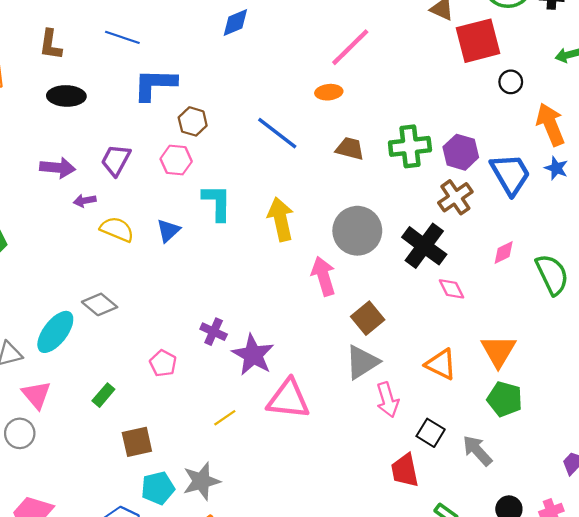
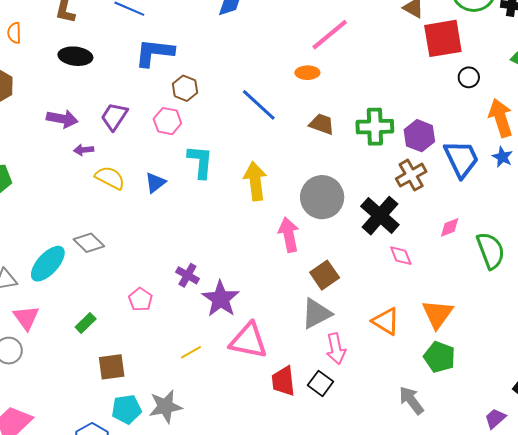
black square: (431, 433) -> (321, 383), moved
red trapezoid: (405, 470) -> (283, 381), moved

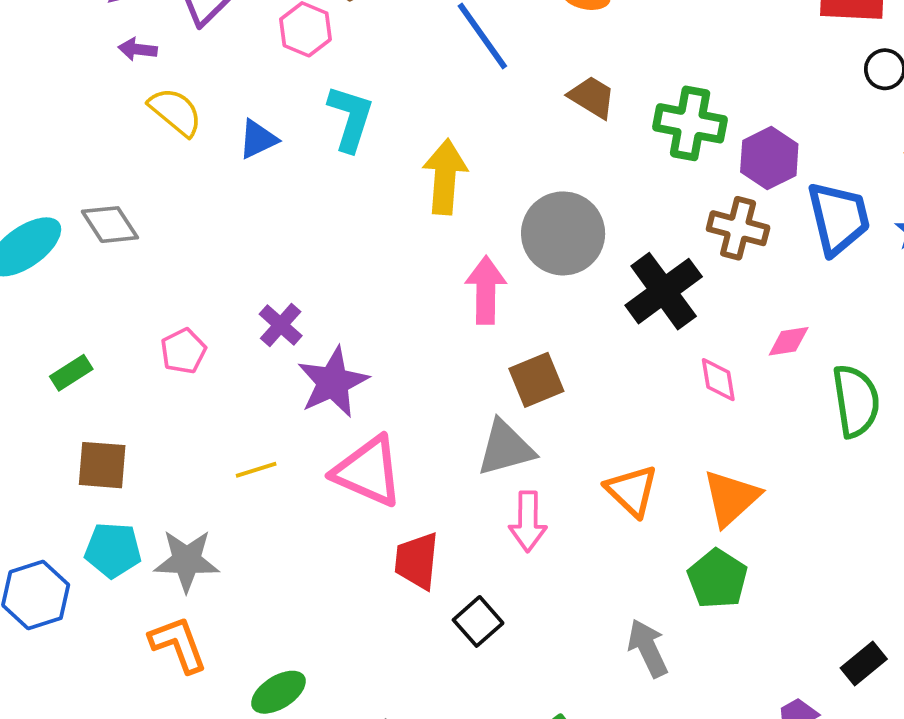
brown cross: (411, 175) -> (738, 228), turned 32
pink diamond: (401, 256) -> (718, 380), moved
black square: (321, 383) -> (478, 621), moved

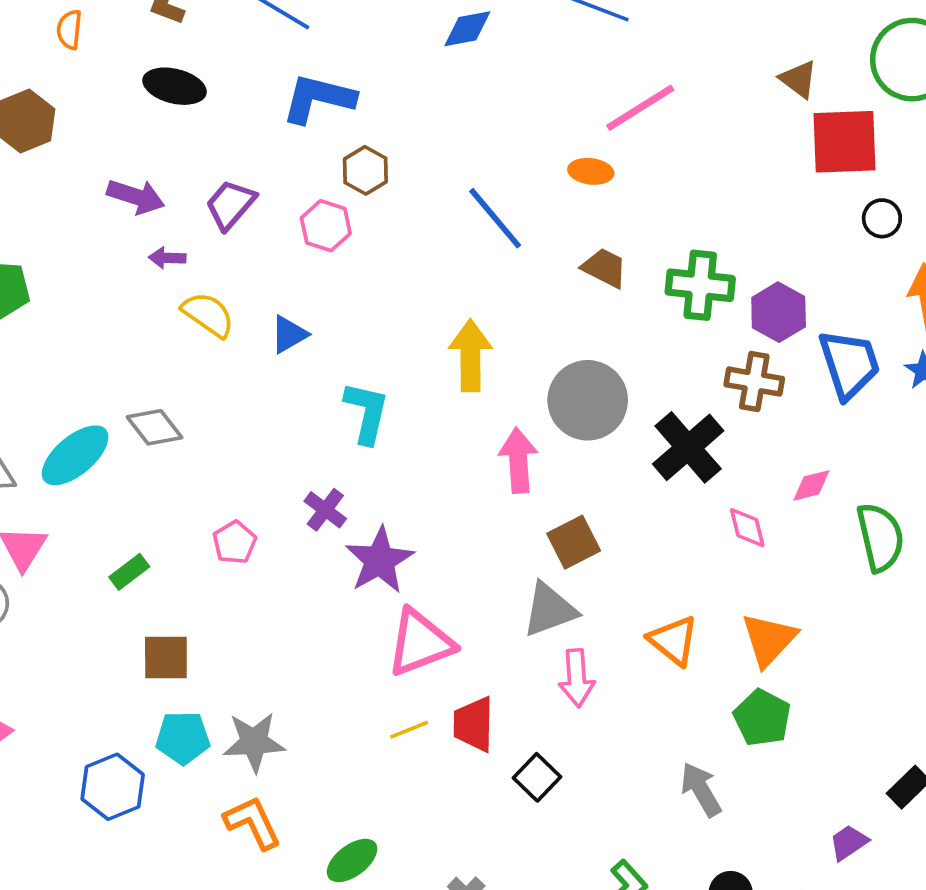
cyan L-shape: (350, 118) -> (367, 412), moved
yellow line: (256, 470) -> (409, 730), moved
pink triangle: (368, 471) -> (420, 643), turned -40

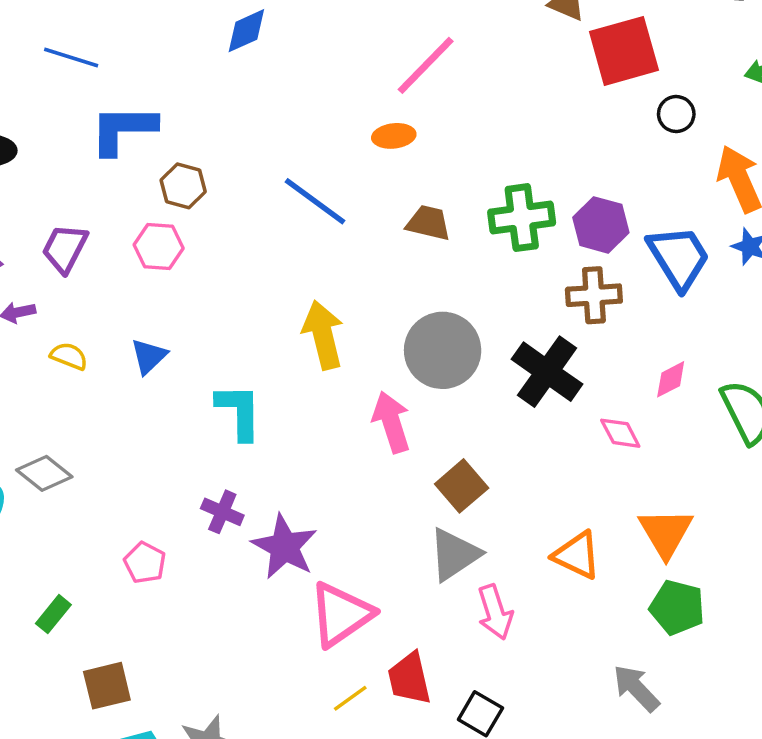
yellow semicircle: (208, 315) -> (69, 356), size x0.7

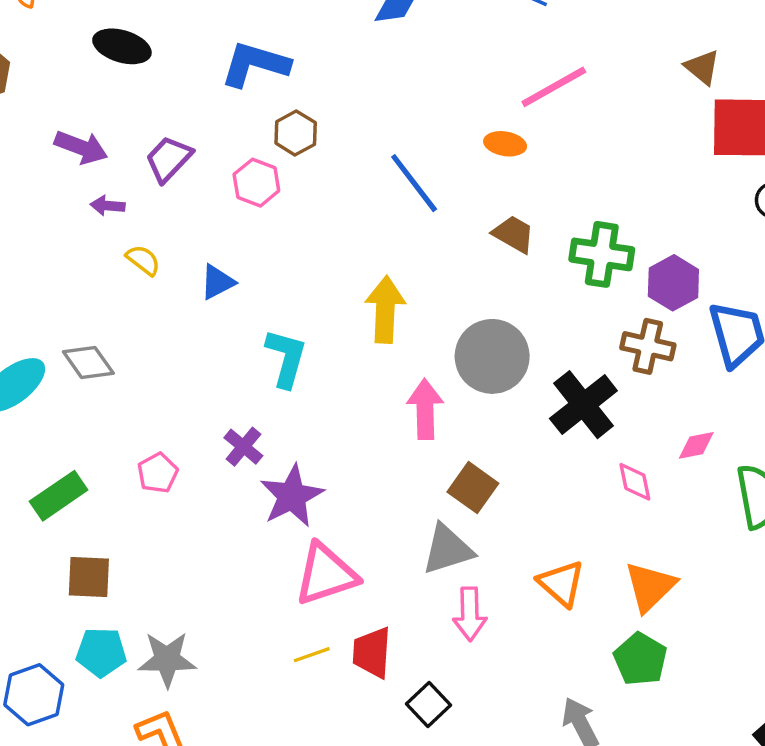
brown square: (462, 486) -> (473, 488), turned -30
green rectangle: (53, 614) -> (59, 496), size x1.5

